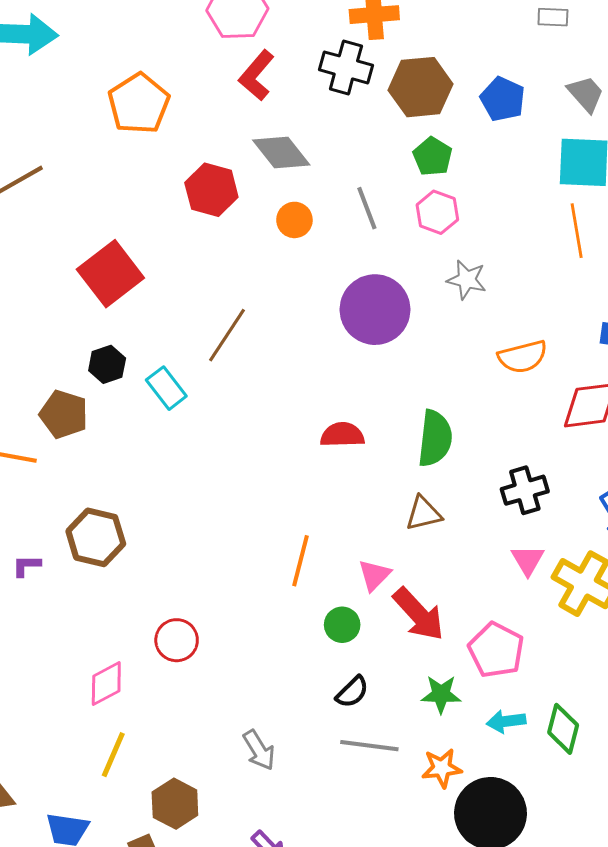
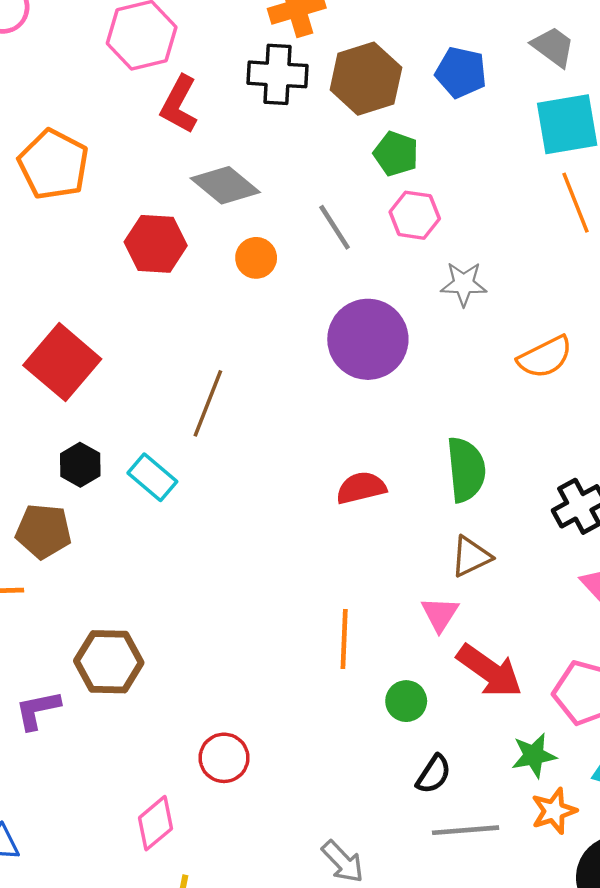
purple L-shape: (26, 566) -> (38, 710), size x1.4
pink triangle: (374, 575) -> (440, 614), moved
orange star: (442, 768) -> (554, 811), moved

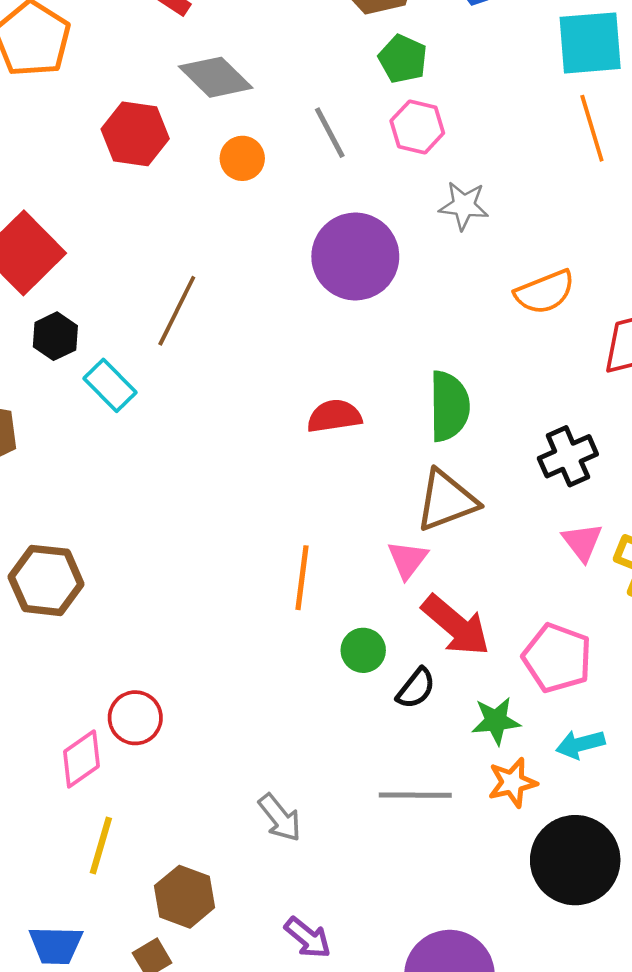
black hexagon: (80, 465) -> (55, 336), moved
brown triangle: (471, 557) -> (446, 501), size x1.4
red circle: (224, 758) -> (135, 718), moved
black semicircle: (434, 774) -> (416, 688), moved

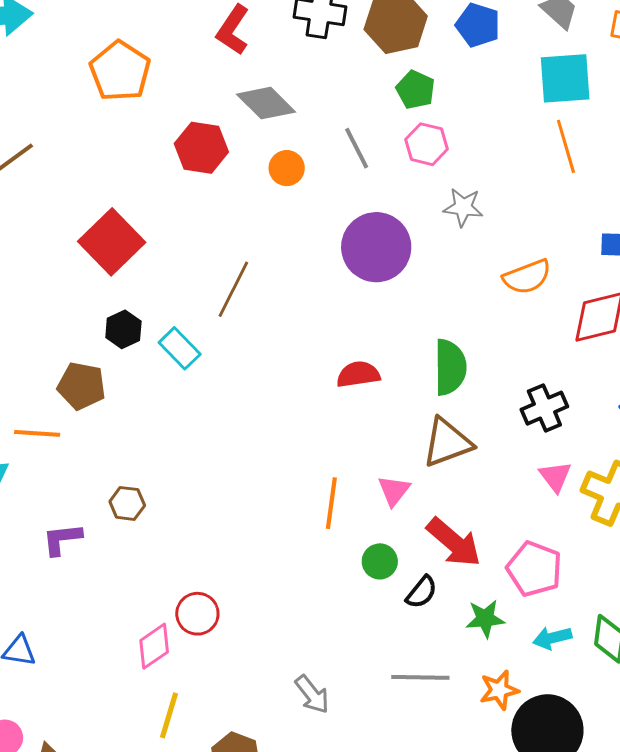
black hexagon: (55, 336) -> (123, 329), moved
pink triangle: (408, 560) -> (394, 491), moved
brown hexagon: (46, 580) -> (127, 503), size x0.6
orange star: (512, 783) -> (499, 690), moved

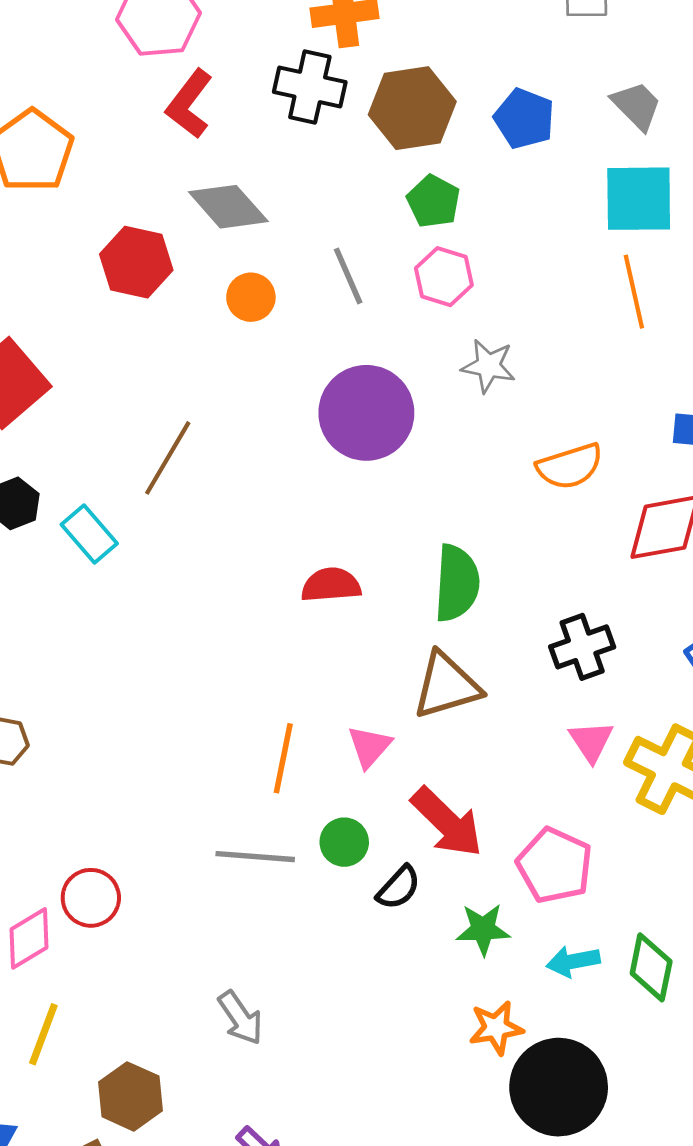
gray line: (420, 677) -> (255, 857), moved

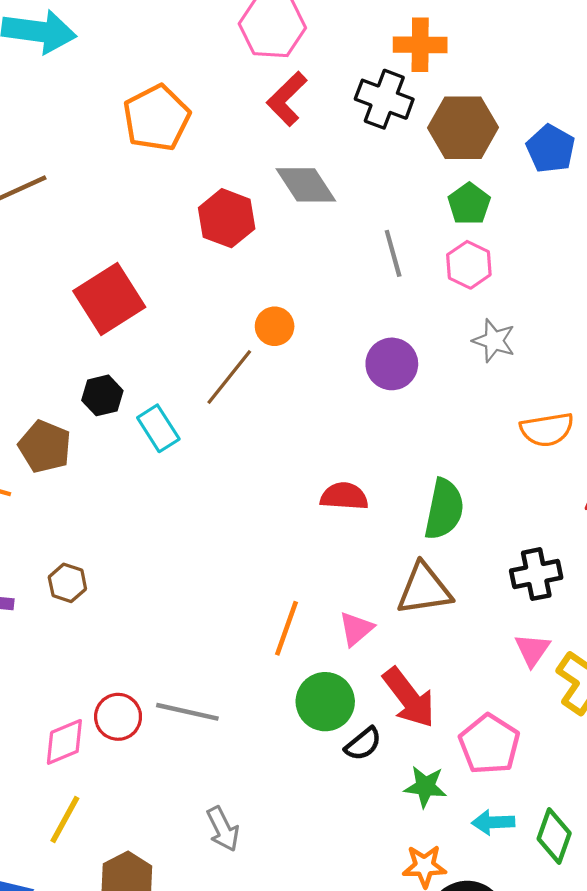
orange circle: (251, 297) -> (275, 326), moved
purple circle: (366, 413) -> (392, 364), size x0.7
green circle: (344, 842) -> (325, 702), size x1.5
gray line: (255, 857) -> (187, 712), moved

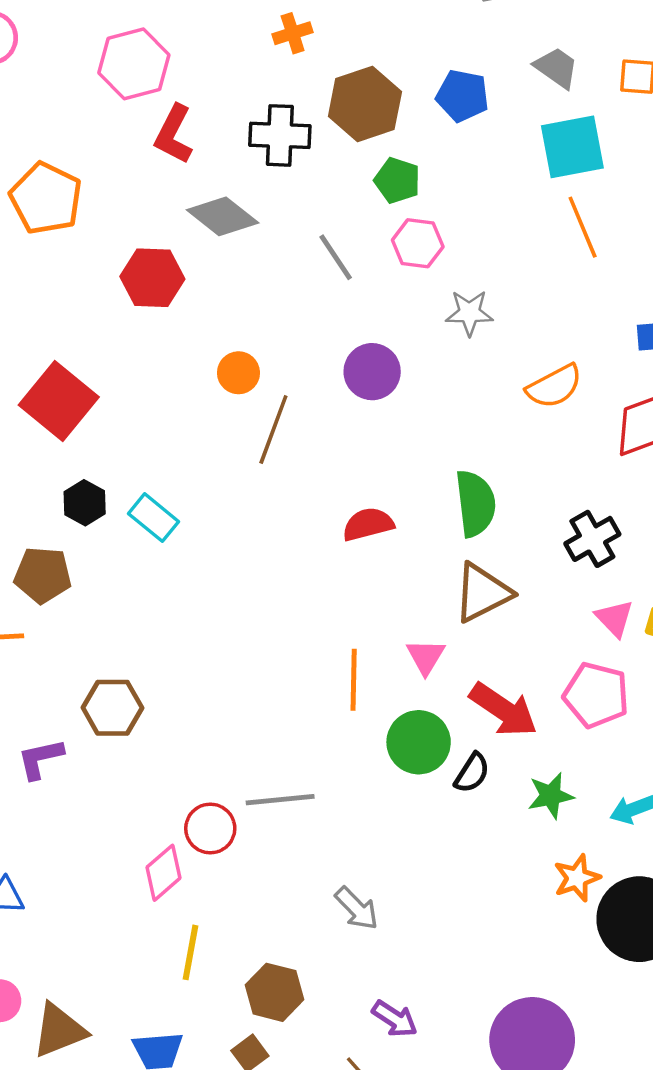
orange cross: (420, 45) -> (293, 33), size x0.7
black cross: (384, 99) -> (280, 135), moved
brown line: (229, 377) -> (273, 429), moved
brown hexagon: (67, 583) -> (112, 708), size x1.4
pink pentagon: (489, 744) -> (596, 695), moved

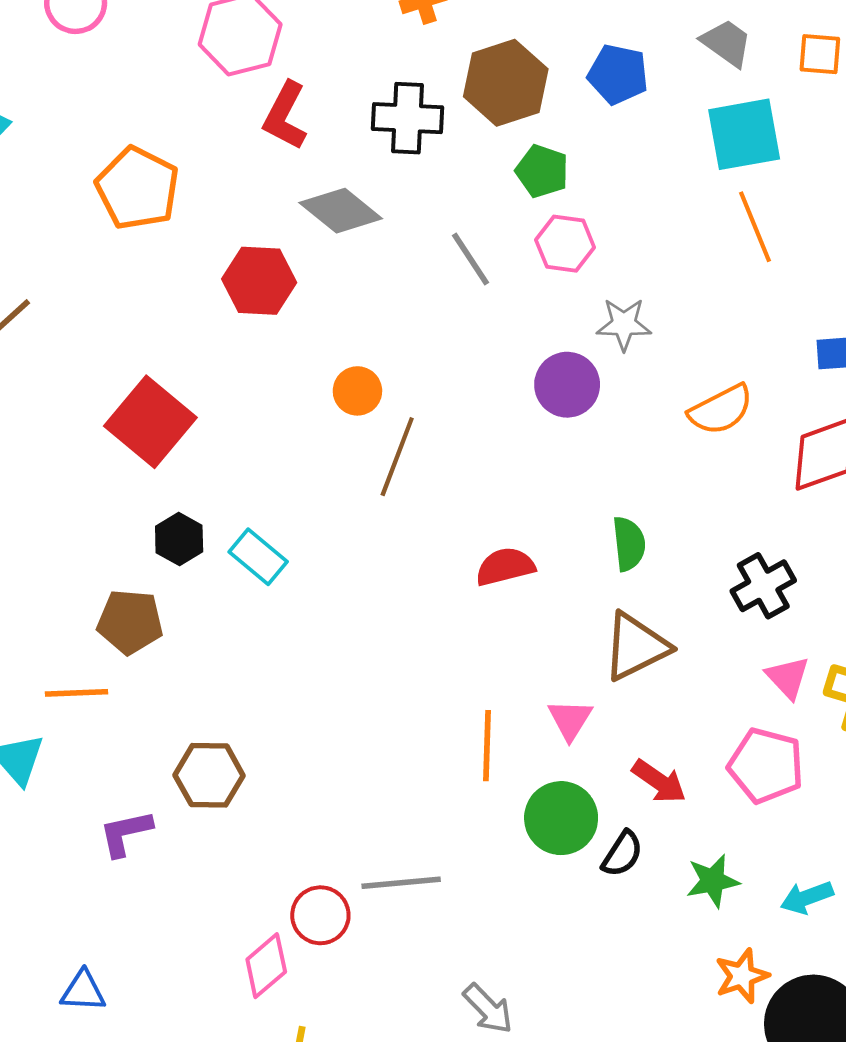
purple circle: (372, 372) -> (567, 385), moved
green semicircle: (475, 503) -> (629, 544), size x0.7
red arrow: (503, 710) -> (659, 781), size x0.7

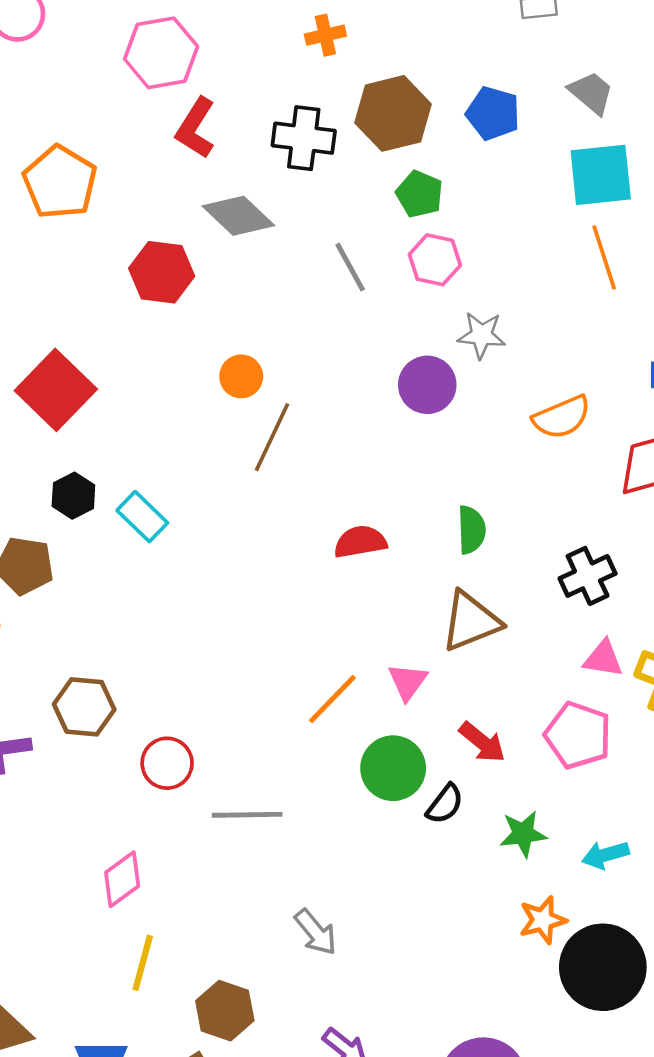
pink triangle: (788, 677) -> (603, 659), turned -42
orange line: (487, 746) -> (332, 699), turned 38
red circle: (320, 915) -> (167, 763), moved

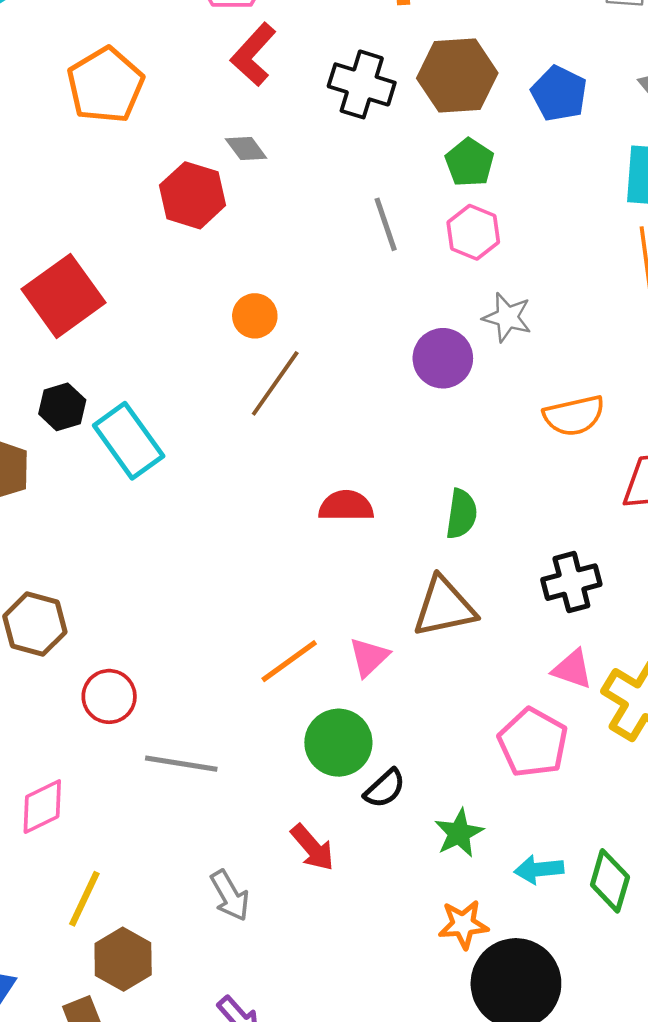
gray diamond: (238, 216) -> (246, 148), moved, size x0.6
cyan rectangle: (142, 517) -> (129, 441), size x1.4
red arrow: (482, 742) -> (312, 848), moved
green star: (523, 834) -> (459, 833), turned -30
yellow line: (143, 963) -> (84, 899), moved

